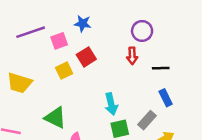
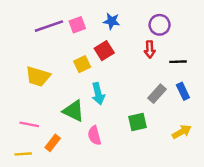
blue star: (83, 24) -> (112, 21), moved
pink square: (59, 41) -> (77, 25), moved
cyan arrow: (111, 104) -> (98, 94), moved
gray rectangle: (147, 120) -> (157, 94), moved

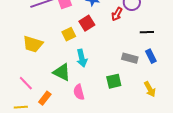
red arrow: (150, 49) -> (117, 14), moved, turned 32
gray rectangle: (157, 94) -> (130, 58), turned 63
pink line: (29, 124) -> (26, 83), turned 35
yellow arrow: (182, 132) -> (150, 89), turned 91

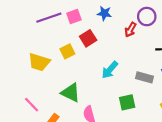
red square: (87, 23) -> (88, 38), moved
yellow square: (69, 34) -> (67, 51), moved
cyan arrow: (82, 58) -> (110, 70), moved, turned 54

